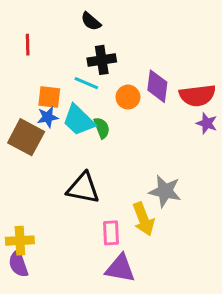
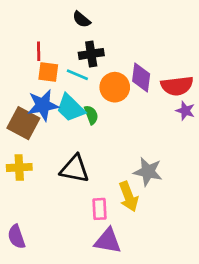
red line: (28, 45) -> (39, 51), moved
orange square: (49, 97) -> (48, 72), moved
orange circle: (128, 97) -> (115, 87), size x1.4
blue star: (48, 117) -> (43, 105), size x1.6
yellow cross: (20, 241) -> (19, 167), moved

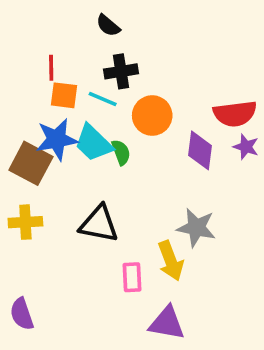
purple diamond: (141, 78) -> (200, 150), moved
purple triangle: (108, 241) -> (167, 323), moved

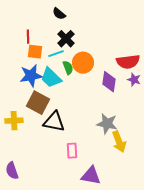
black cross: (121, 71) -> (66, 39), turned -36
cyan line: (103, 99) -> (56, 54), turned -42
green semicircle: (121, 152) -> (68, 68), moved
brown square: (31, 163) -> (38, 103), moved
yellow arrow: (171, 261) -> (119, 142), moved

